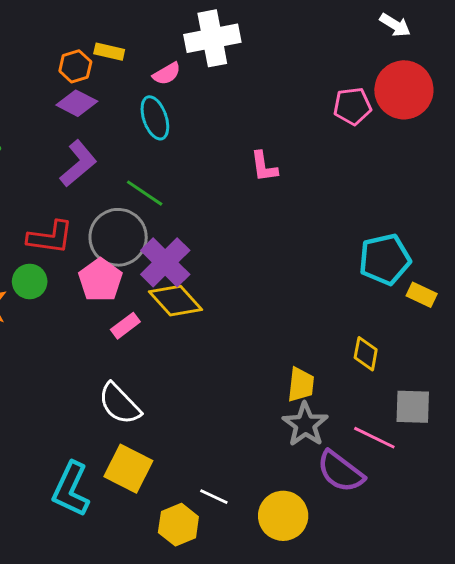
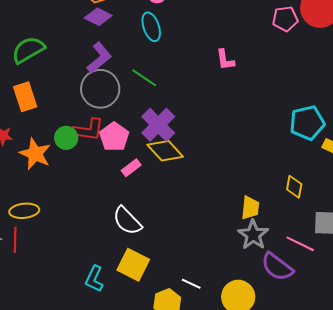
red L-shape: (50, 237) -> (88, 130), moved
gray circle: (118, 237) -> (100, 89), moved
cyan L-shape: (71, 489) -> (94, 279), size x0.7

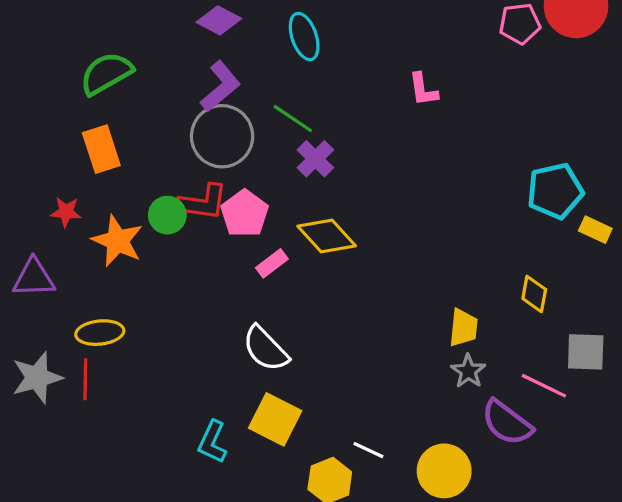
purple cross: (158, 125) -> (315, 159), moved, size x0.7
gray star: (253, 235) -> (468, 371), size x0.7

